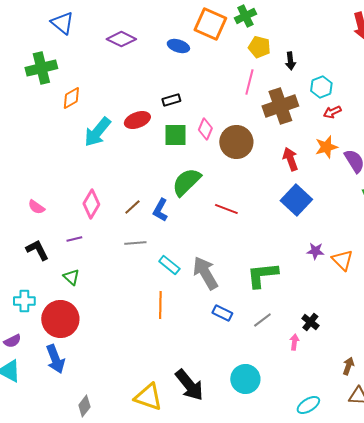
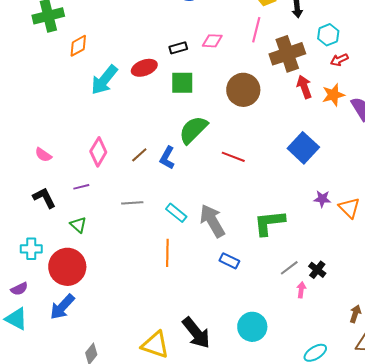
pink diamond: (205, 129) -> (212, 41), moved, turned 70
red arrow: (290, 159) -> (304, 87), moved
gray line: (135, 243) -> (132, 203), moved
gray line: (262, 320) -> (289, 268), moved
blue arrow: (55, 359) -> (62, 307), turned 64

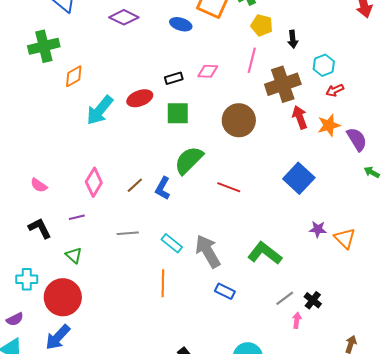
green L-shape: (269, 223) -> (265, 253), turned 44

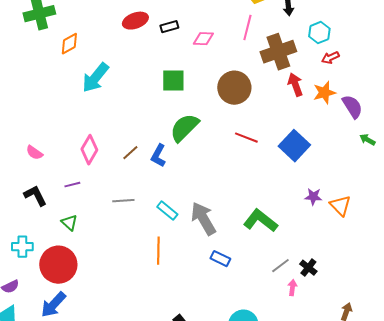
black rectangle: (174, 78) -> (169, 27), moved
red ellipse: (140, 98) -> (135, 21), moved
red line: (229, 187) -> (246, 138), moved

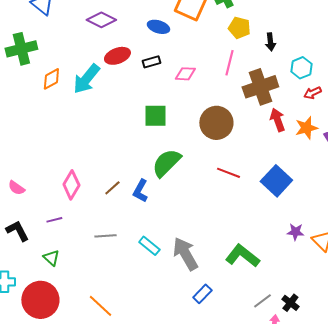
cyan arrow: (95, 78) -> (86, 79), moved
orange line: (158, 251) -> (100, 306), moved, turned -48
blue rectangle: (220, 259) -> (202, 294), turned -72

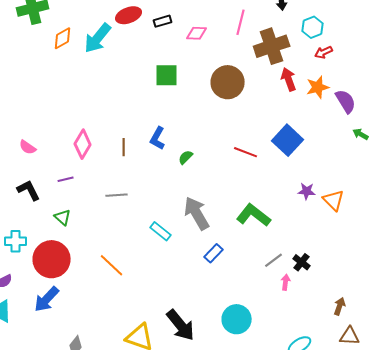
green semicircle: (166, 163) -> (186, 157), moved, size x0.5
red line: (228, 173) -> (246, 152), moved
brown line: (112, 188) -> (124, 147), turned -48
blue L-shape: (140, 191) -> (158, 138), moved
cyan rectangle: (149, 246) -> (161, 231), moved

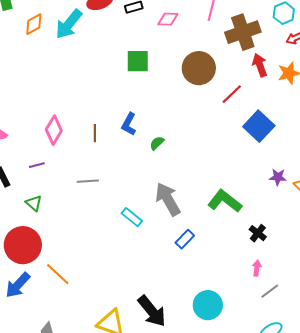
red line: (246, 152) -> (232, 94), moved, turned -65
gray line: (274, 260) -> (270, 291), moved
black cross: (302, 262) -> (258, 233), moved
orange line: (112, 265) -> (58, 274), moved

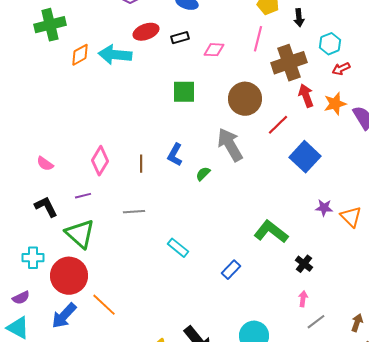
cyan arrow: (69, 24) -> (115, 55), turned 56
gray arrow: (168, 199) -> (230, 145), moved
green triangle: (34, 203) -> (80, 234), size x1.8

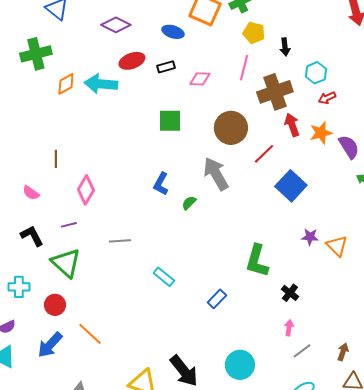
brown line: (141, 164) -> (56, 159), moved
green L-shape: (271, 232) -> (257, 261), turned -112
red circle: (69, 276) -> (55, 305), size x0.6

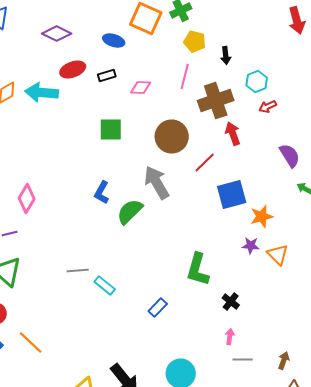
orange star: (321, 133) -> (262, 216), moved
blue square: (291, 186) -> (232, 194), turned 32
green semicircle: (189, 203) -> (130, 212), size x1.8
gray line: (120, 241) -> (78, 270), moved
gray line: (302, 351) -> (243, 360), turned 36

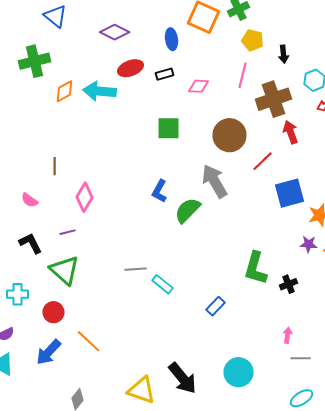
blue ellipse: (114, 40) -> (172, 39), turned 65
black cross: (231, 302) -> (288, 284), moved, turned 30

